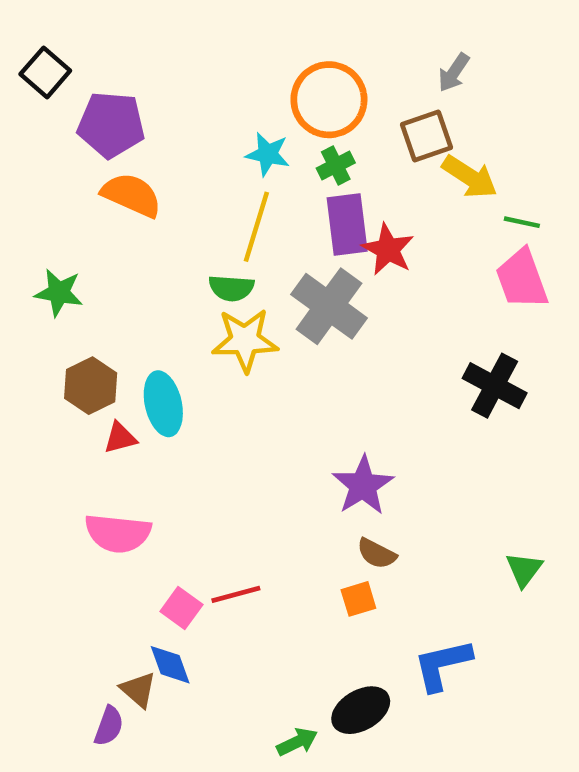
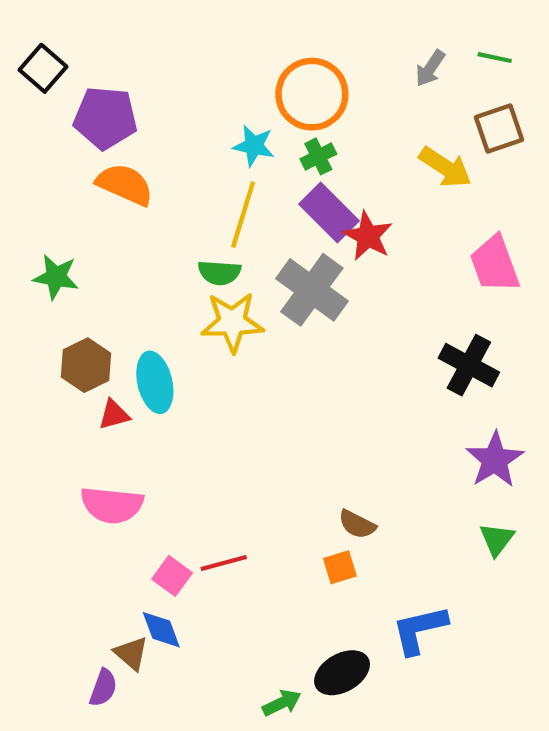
brown square: (427, 136) -> (499, 129), moved
green line: (522, 222) -> (495, 58), moved
purple rectangle: (347, 224) -> (329, 212), turned -38
purple star: (363, 485) -> (495, 460), moved

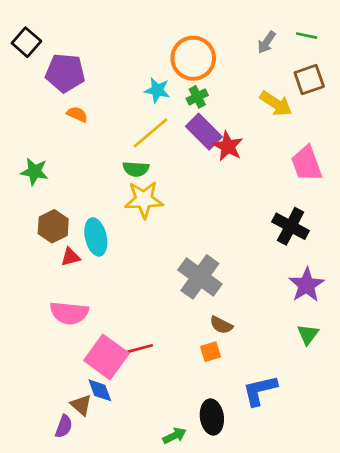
orange semicircle: (125, 184) -> (77, 114), size x0.6
yellow line: (243, 215) -> (150, 133), turned 33
gray cross: (312, 290) -> (200, 277), moved
pink square: (172, 576) -> (106, 357), size x1.8
black ellipse: (342, 673) -> (212, 417), turned -68

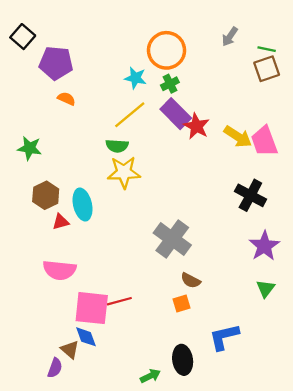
green line: (307, 36) -> (267, 49), moved
yellow arrow: (276, 104) -> (238, 137), moved
pink square: (106, 357) -> (92, 308), turned -30

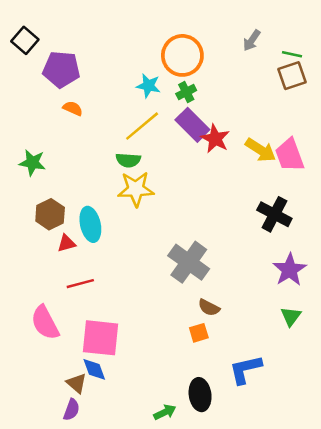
pink semicircle: (59, 270) -> (45, 323), moved, turned 56
red line: (119, 301) -> (80, 284), moved
purple semicircle: (55, 368) -> (71, 410), moved

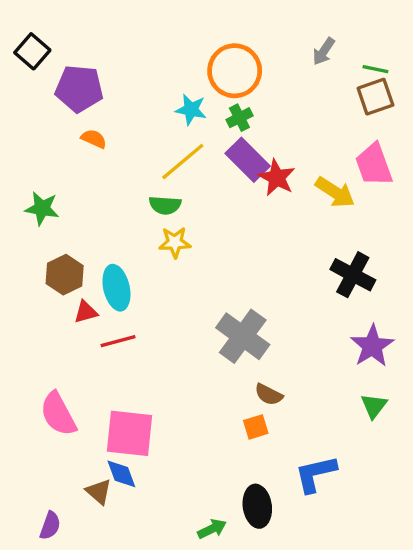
pink trapezoid: (290, 155) -> (374, 165), moved
yellow star: (136, 189) -> (175, 242), size x0.7
red line: (80, 284) -> (118, 341), moved
purple semicircle: (71, 410) -> (50, 526), moved

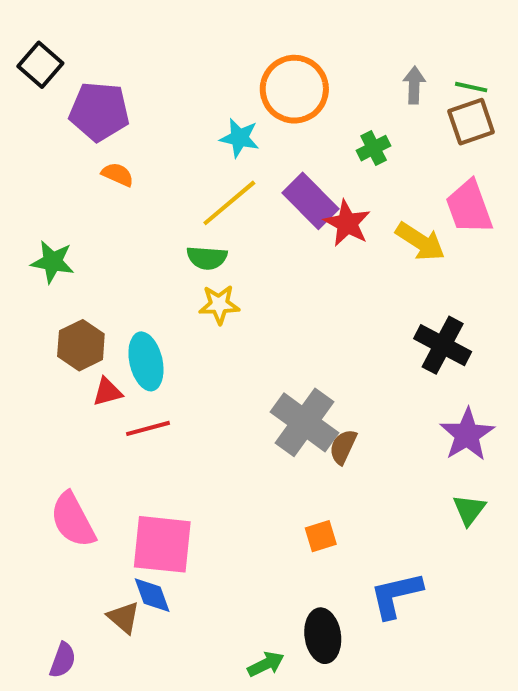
gray arrow: (324, 51) -> (414, 85), moved, turned 148
green cross: (239, 118) -> (374, 148), moved
brown semicircle: (269, 395) -> (343, 447), moved, turned 88

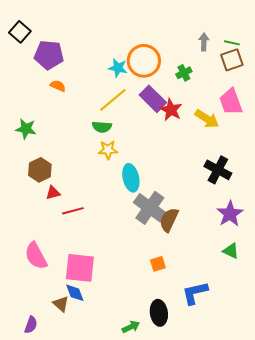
orange circle: (294, 89) -> (144, 61), moved
cyan ellipse: (146, 361) -> (131, 178), moved
brown semicircle: (343, 447) -> (169, 220), size x1.4
green triangle: (469, 510) -> (231, 251), turned -42

